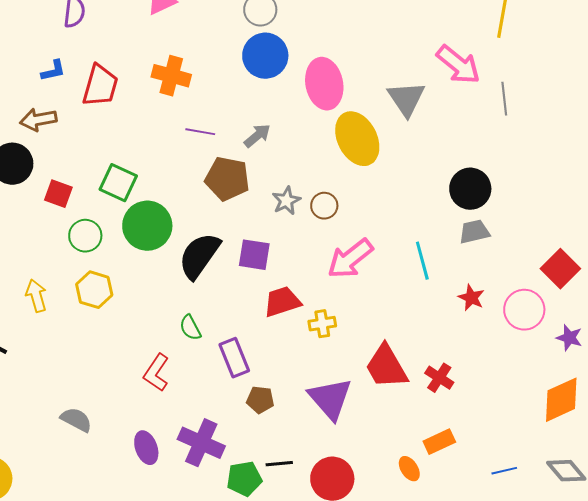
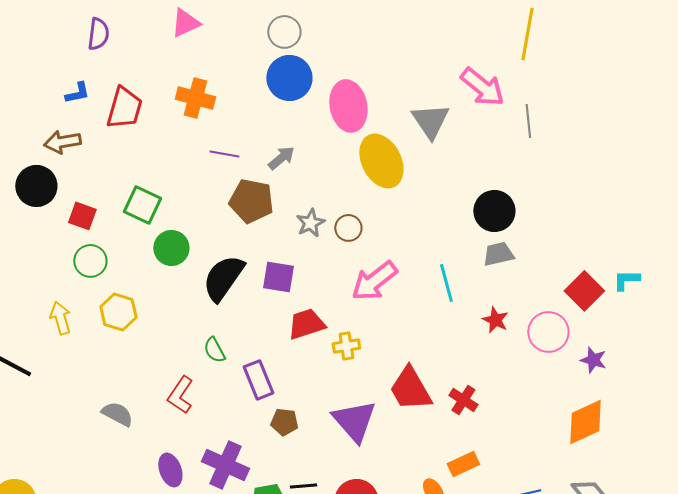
green circle: (147, 226) -> (171, 248), size x0.7
green circle: (85, 236) -> (90, 261), moved
gray semicircle: (76, 420) -> (117, 414), moved

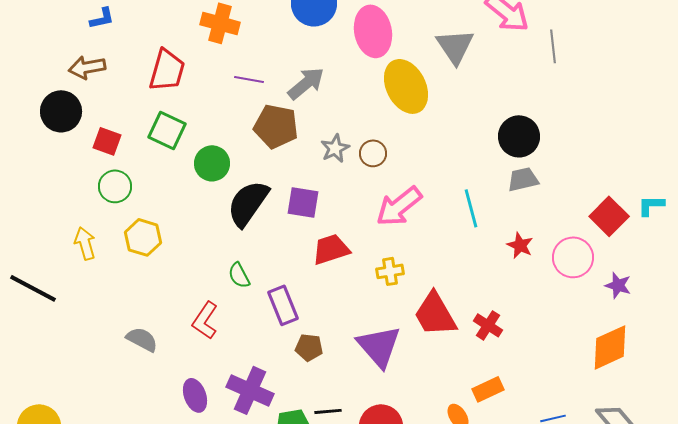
red trapezoid: (124, 108) -> (167, 70), moved
gray arrow: (281, 158) -> (306, 83), size x1.4
green circle: (171, 248) -> (212, 163), moved
yellow cross: (346, 346) -> (390, 271), moved

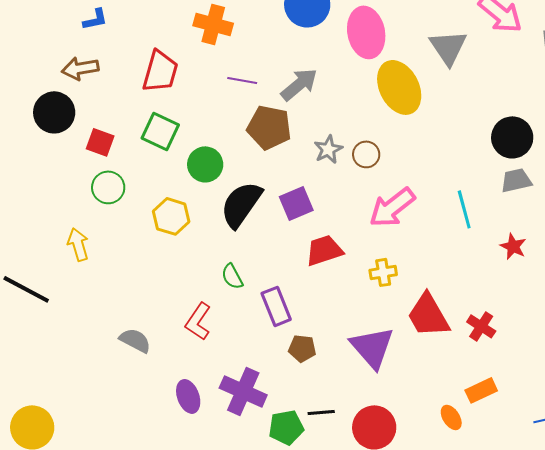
purple square: (303, 202) -> (296, 203), turned -32
yellow hexagon: (143, 237) -> (171, 216), moved

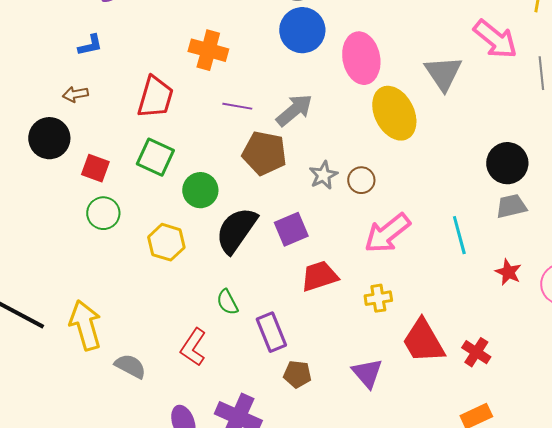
brown arrow: (80, 68) -> (75, 94), size x0.7
yellow arrow: (78, 244) -> (85, 325), moved, size x1.5
purple triangle: (372, 347) -> (367, 373), size x0.7

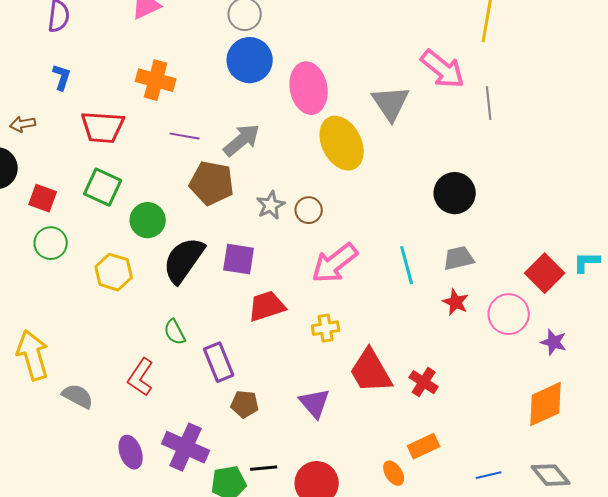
blue L-shape: (90, 45) -> (62, 77), moved, turned -60
red trapezoid: (155, 97) -> (103, 127), turned 78
gray trapezoid: (511, 206) -> (459, 258), moved
purple square: (291, 229) -> (239, 259), turned 32

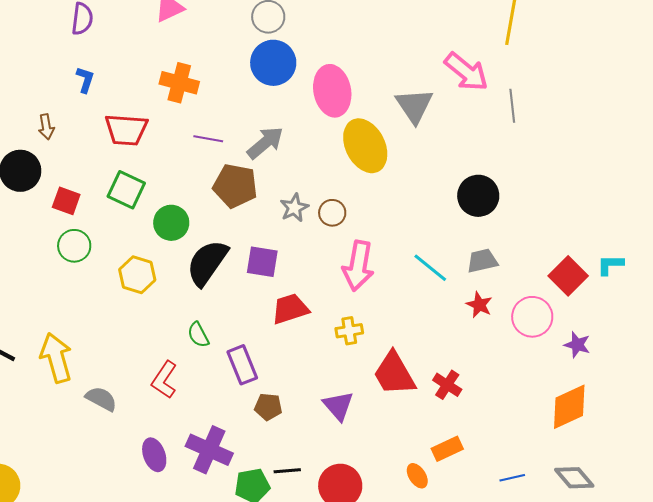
brown arrow: (23, 124) -> (46, 127), turned -90
pink arrow: (335, 263) -> (358, 266), turned -42
cyan line: (407, 265) -> (430, 268), turned -36

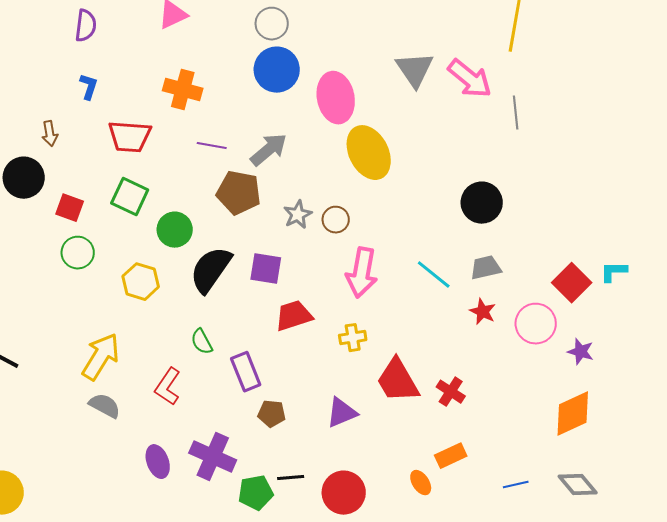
gray triangle: (414, 106) -> (415, 70), moved
yellow arrow: (56, 358) -> (101, 357), moved, turned 48
purple triangle: (338, 406) -> (342, 413), turned 48

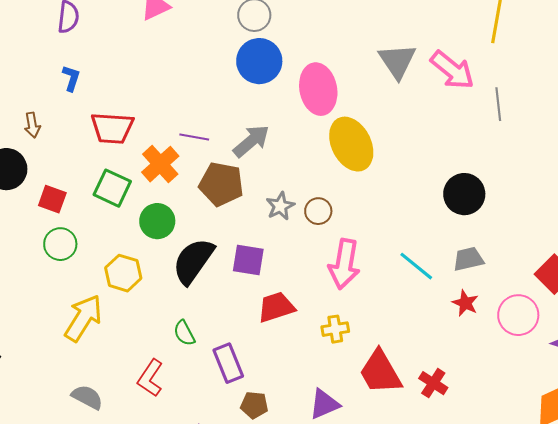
orange cross: (183, 90) -> (160, 164), moved, turned 33
yellow arrow: (101, 357) -> (83, 318), moved

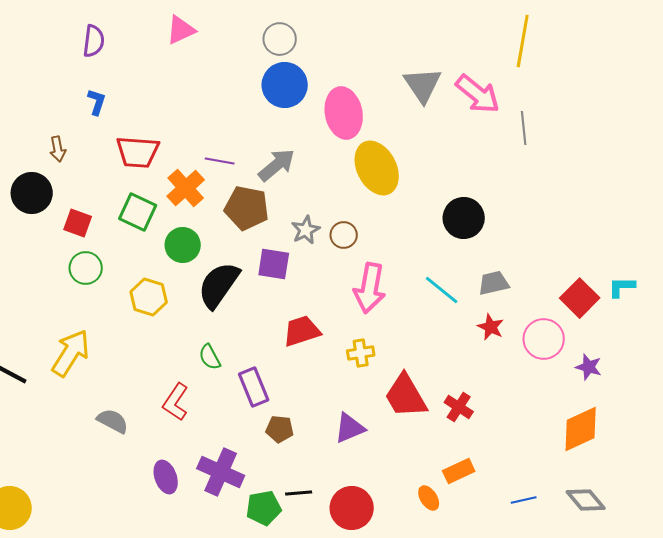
black circle: (464, 194) -> (464, 218), moved
purple square: (248, 260) -> (274, 264), moved
yellow arrow: (83, 318) -> (71, 353), moved

